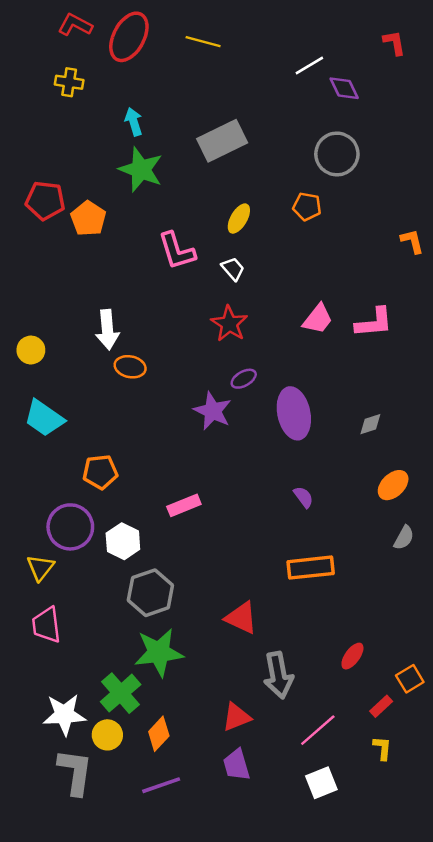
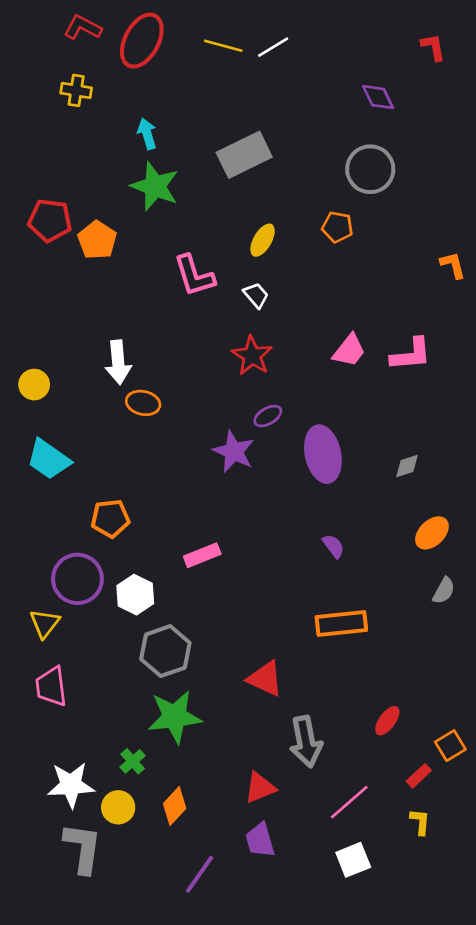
white line: (309, 66) -> (273, 47), moved
green cross: (121, 693) -> (133, 761), size x0.6
purple line: (161, 785) -> (200, 874), moved, turned -36

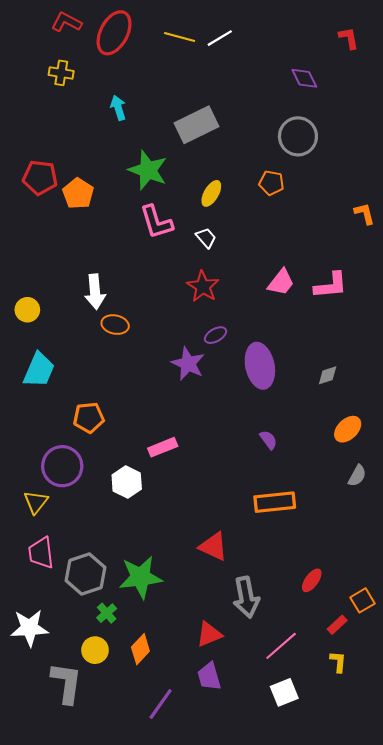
green star: (155, 186) -> (148, 170), moved
cyan trapezoid: (49, 459) -> (39, 370), turned -102
white hexagon: (135, 595) -> (127, 482), moved
gray hexagon: (165, 651) -> (85, 574), moved
white star: (71, 785) -> (29, 628), moved

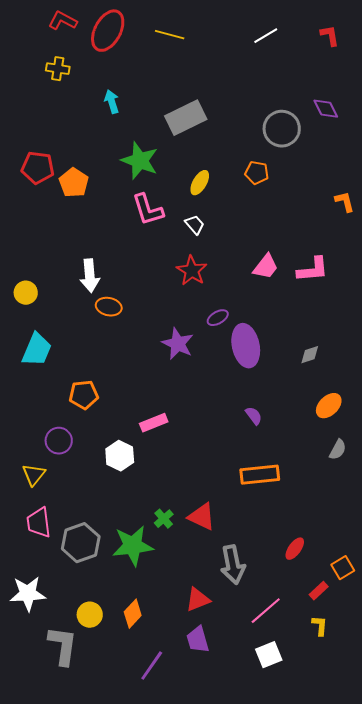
white line: (220, 38) -> (266, 36), moved
purple diamond: (304, 78) -> (326, 109), moved
purple ellipse: (216, 335) -> (218, 318), moved
purple circle: (62, 466) -> (59, 441), size x0.7
green cross: (107, 613) -> (164, 519), moved

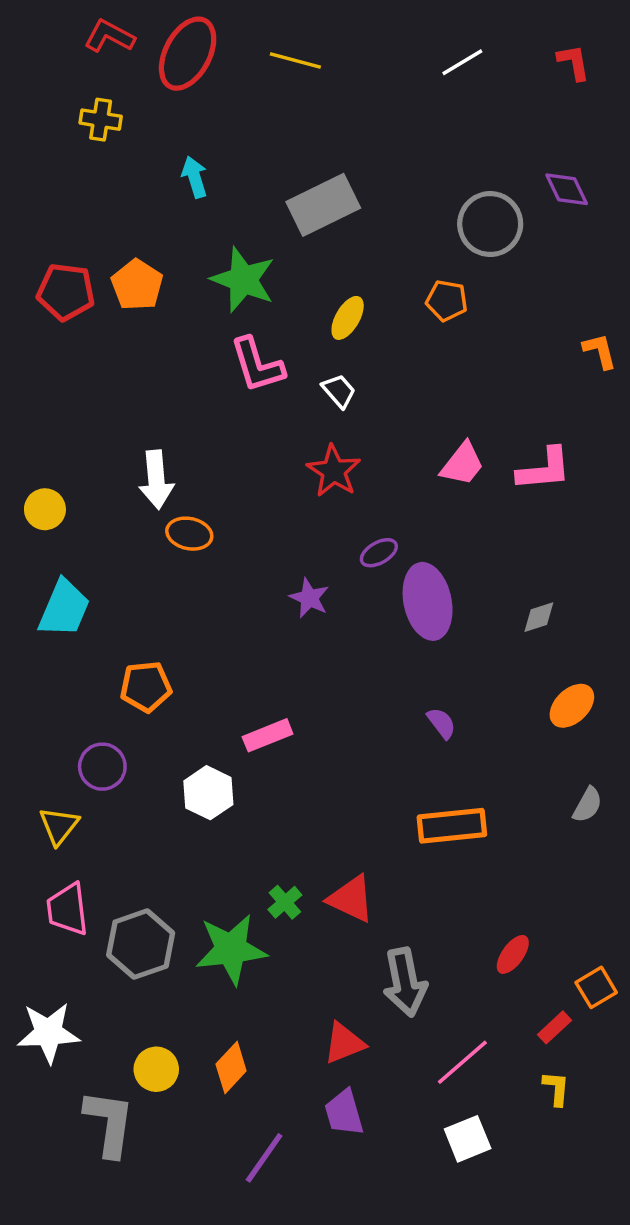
orange pentagon: (74, 183) -> (137, 285), moved
purple star: (178, 344) -> (309, 598), size x0.7
gray semicircle: (338, 450) -> (588, 805), moved

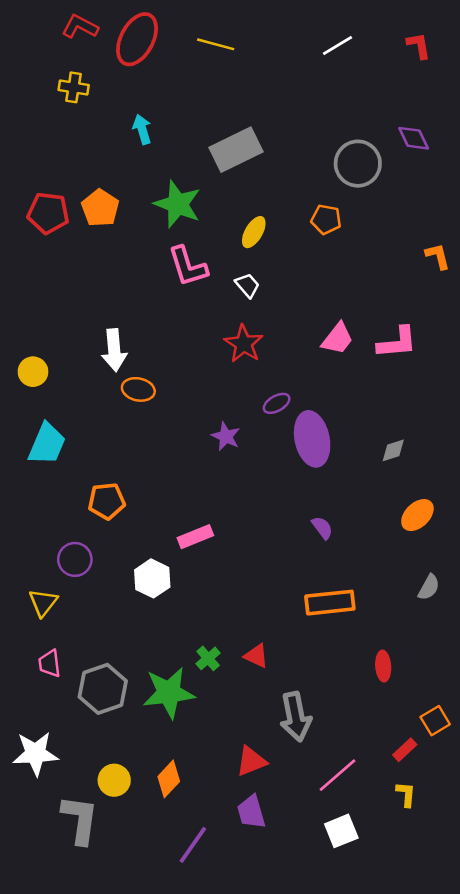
red triangle: (351, 899) -> (256, 656), size x0.7
pink trapezoid: (68, 909) -> (49, 663), size x0.7
red ellipse: (513, 954) -> (383, 666), moved, turned -40

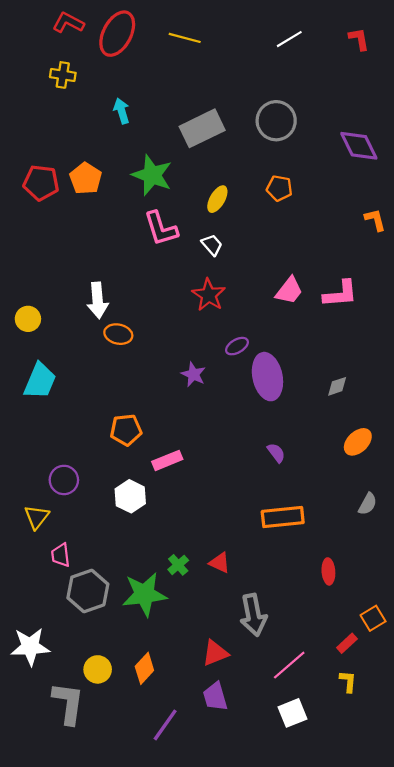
purple diamond: (414, 138) -> (359, 146), moved, size x1.4
gray circle: (358, 164) -> (276, 121), moved
orange pentagon: (107, 501) -> (126, 430), moved
pink trapezoid: (49, 663) -> (61, 555), moved

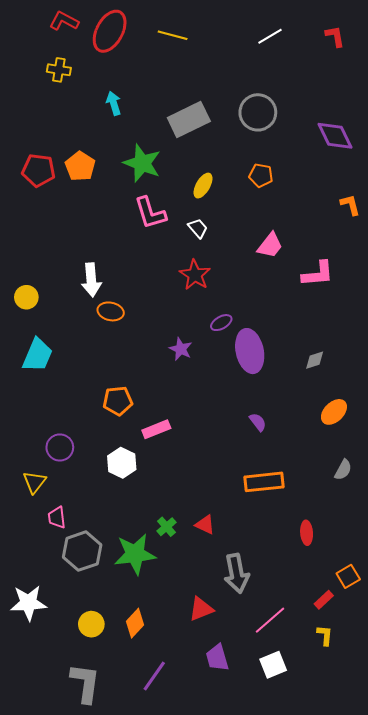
pink trapezoid: (289, 291) -> (270, 245), moved
purple trapezoid: (215, 697) -> (217, 658), moved
gray L-shape: (68, 703) -> (85, 683), moved

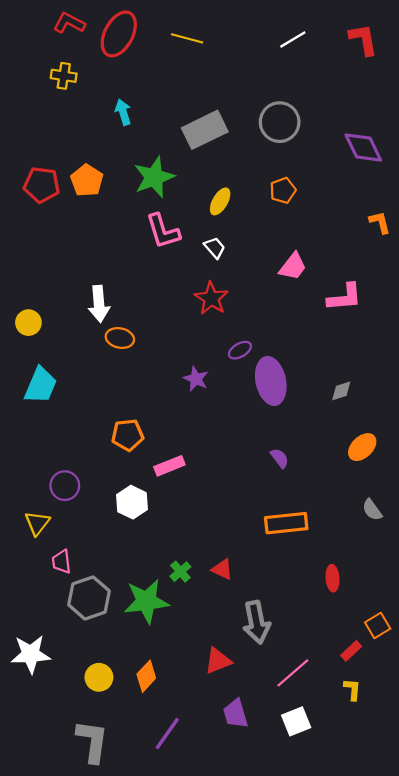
red L-shape: (335, 36) -> (363, 39), size x1.4
green star: (142, 163) -> (154, 177), turned 30
orange pentagon: (261, 175) -> (283, 190), turned -30
gray semicircle: (343, 470) -> (372, 510), turned 115

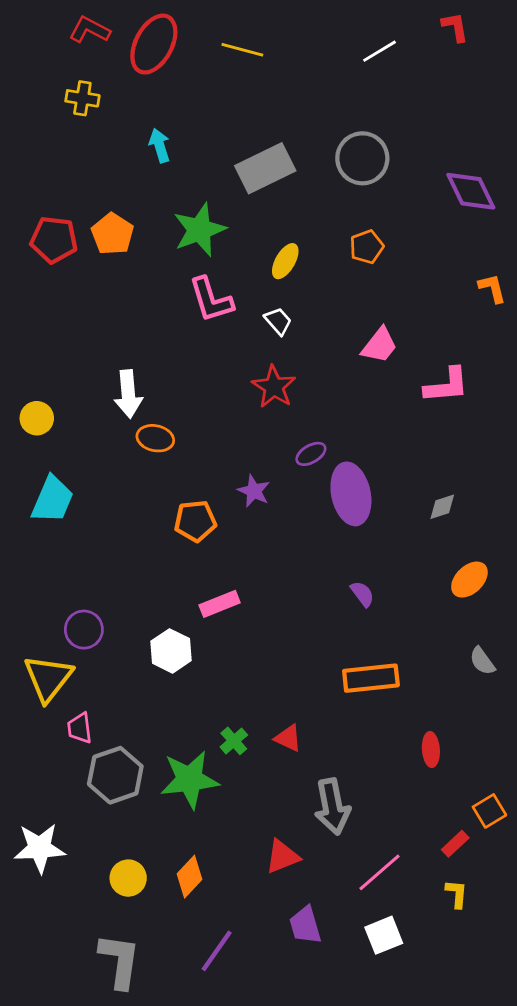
red L-shape: (363, 39) -> (455, 27), moved, size x0.7
orange pentagon: (128, 435) -> (195, 521), moved
yellow triangle: (37, 523) -> (48, 678), size x1.5

